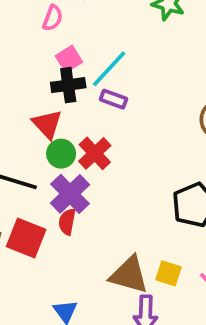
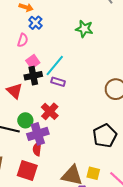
red triangle: (47, 124) -> (15, 91), moved
green circle: (61, 154) -> (25, 120), moved
purple cross: (70, 194) -> (38, 134), turned 30
red square: (26, 238) -> (27, 171), moved

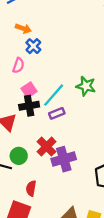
green star: (84, 29) -> (86, 86), moved
purple rectangle: (58, 82) -> (57, 113), turned -40
purple cross: (38, 134) -> (64, 159), moved

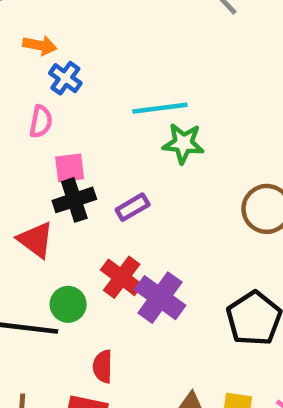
pink square: (29, 90) -> (70, 168), turned 35
cyan line: (54, 95) -> (160, 108), moved, turned 50
purple cross: (64, 159) -> (160, 298), turned -30

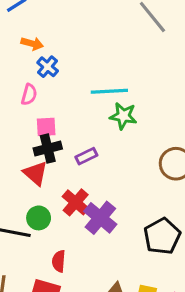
red triangle: (36, 240) -> (35, 173), moved

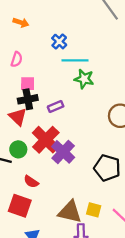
blue cross: (48, 67) -> (59, 42), moved
red cross: (76, 202) -> (46, 140), size x1.4
black pentagon: (162, 236) -> (107, 168), turned -30
red semicircle: (59, 261) -> (31, 182), turned -64

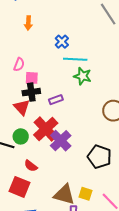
orange arrow: (21, 23) -> (28, 23), turned 72
pink semicircle: (17, 59) -> (19, 65), moved

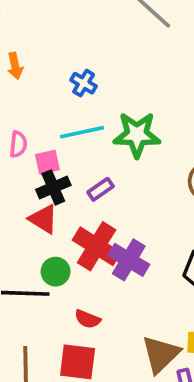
cyan line: (75, 59) -> (82, 132), moved
green star: (83, 76) -> (137, 135), size x1.4
brown triangle: (64, 195) -> (161, 354), turned -45

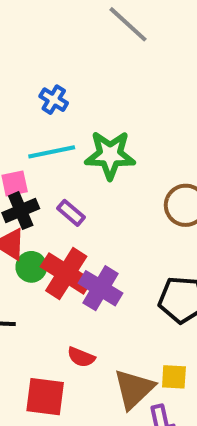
purple rectangle: (101, 189) -> (71, 213), turned 75
green circle: (56, 272) -> (31, 267), moved
red semicircle: (88, 319) -> (81, 357), moved

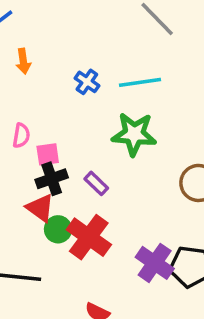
cyan line: (52, 152) -> (140, 82), moved
purple cross: (101, 288) -> (155, 263), moved

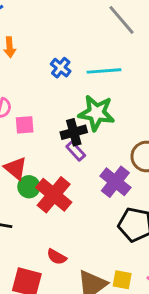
black cross: (52, 179) -> (74, 132), moved
purple rectangle: (96, 183) -> (76, 151), moved
purple cross: (155, 263) -> (115, 182), moved

